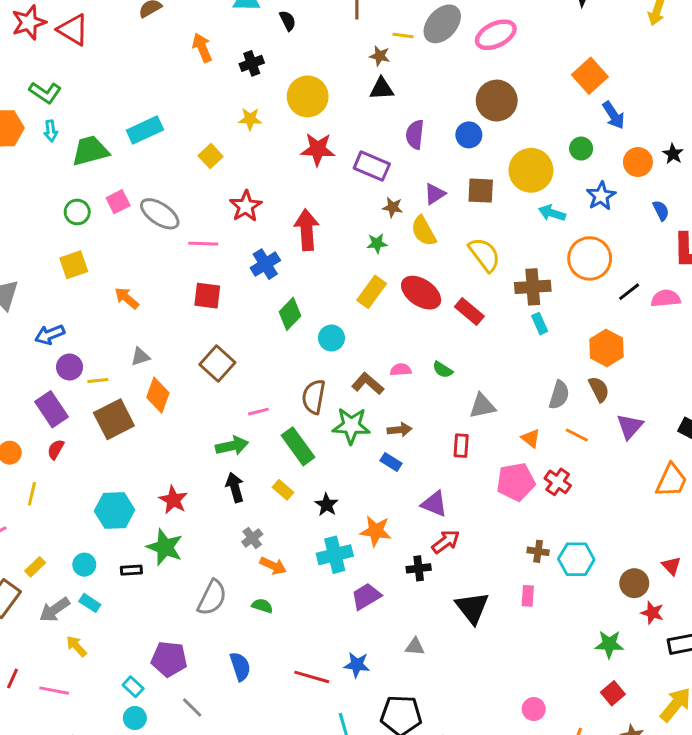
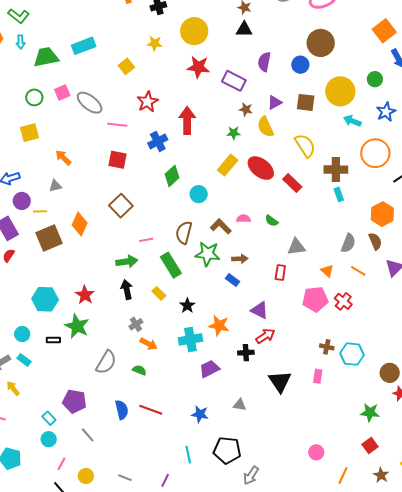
gray triangle: (140, 357) -> (55, 186), moved
red line: (312, 677) -> (151, 410), moved

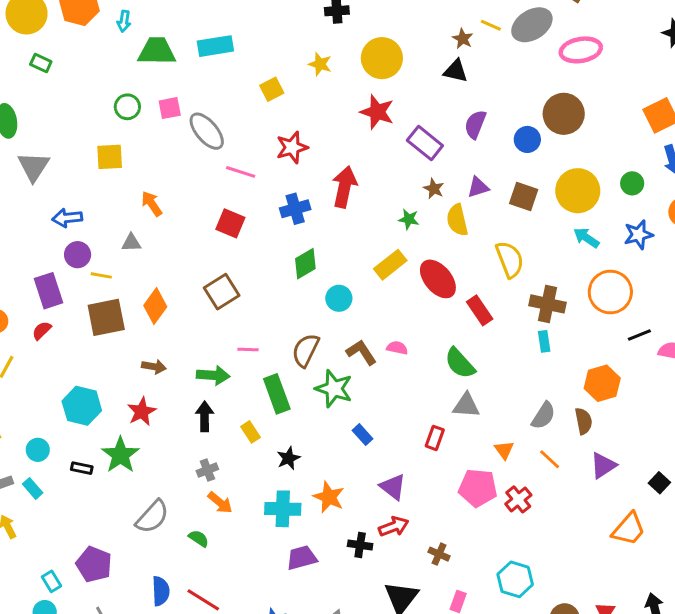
green semicircle: (272, 221) -> (460, 363), moved, size x1.6
brown arrow: (240, 259) -> (154, 367), moved
brown cross: (327, 347) -> (439, 554), moved

